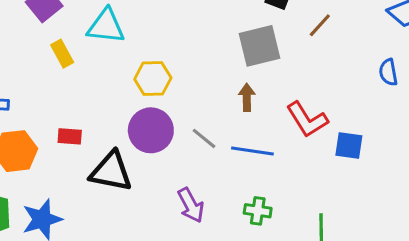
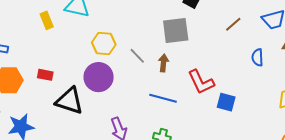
brown line: (320, 25) -> (233, 24), moved
gray line: (204, 138) -> (137, 56), moved

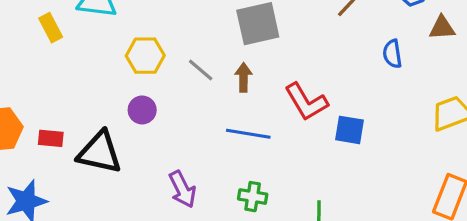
red rectangle: (45, 75) -> (51, 138), moved
purple circle: (99, 77) -> (142, 110), size x0.6

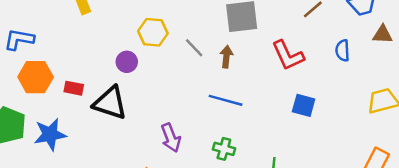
red L-shape: (306, 102) -> (288, 55), moved
purple circle: (142, 110) -> (127, 62), moved

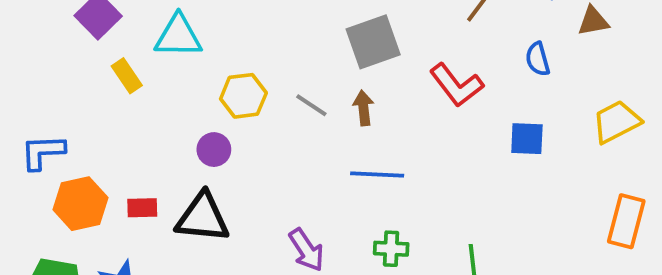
blue square: (304, 105) -> (527, 139), moved

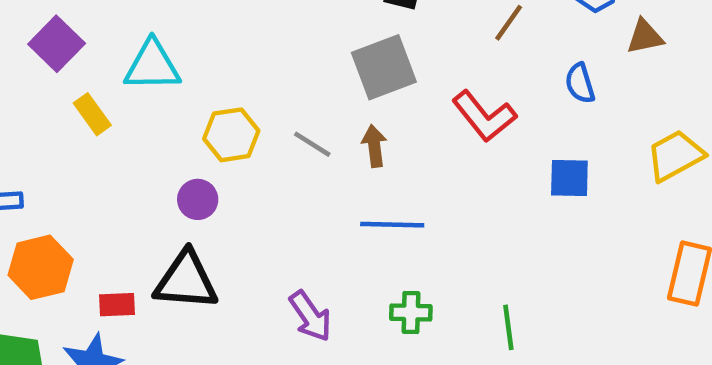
red rectangle: (142, 208) -> (117, 305), moved

